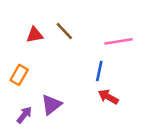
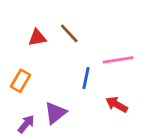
pink line: (119, 41) -> (118, 60), moved
blue line: (99, 71) -> (86, 78), moved

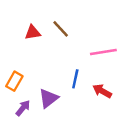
blue line: (86, 78) -> (75, 79), moved
orange rectangle: (21, 81) -> (14, 81), moved

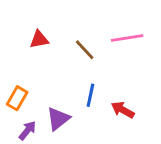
brown line: (61, 29) -> (85, 50), moved
pink line: (103, 52) -> (127, 38), moved

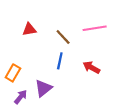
blue line: (90, 95) -> (60, 61), moved
red arrow: (123, 110) -> (91, 67), moved

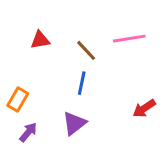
red arrow: (91, 67) -> (144, 108), moved, turned -63
purple triangle: (43, 88) -> (74, 123), moved

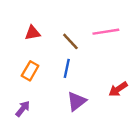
orange rectangle: (18, 100) -> (30, 71), moved
purple triangle: (74, 123) -> (77, 101), moved

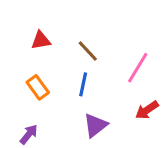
pink line: (106, 32) -> (138, 68), moved, turned -50
orange rectangle: (30, 71) -> (38, 87), turned -66

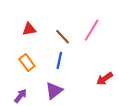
pink line: (138, 68) -> (92, 30), moved
purple triangle: (95, 125) -> (54, 91), moved

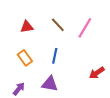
brown line: (63, 37) -> (58, 25), moved
purple triangle: (54, 91) -> (50, 84), turned 48

